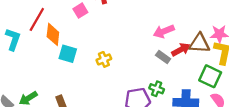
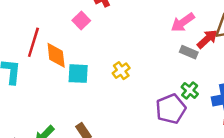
green cross: (157, 89) -> (190, 90), turned 32

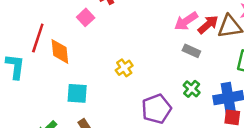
red arrow: (207, 39) -> (208, 25), moved
cyan square: (78, 74) -> (77, 93), moved
purple pentagon: (171, 109) -> (156, 109), moved

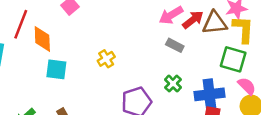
cyan square: (77, 93) -> (56, 69), moved

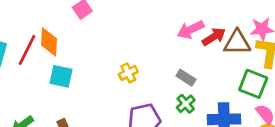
red line: (21, 24) -> (27, 50), moved
gray rectangle: (175, 45) -> (186, 78), moved
yellow cross: (106, 59) -> (128, 73), moved

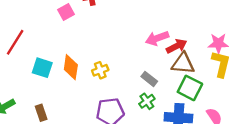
orange diamond: (49, 42) -> (71, 67), moved
brown triangle: (237, 42) -> (183, 63), moved
green square: (253, 84) -> (190, 88), moved

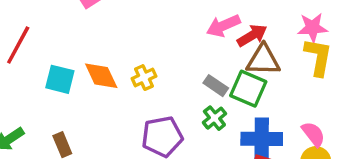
orange diamond: (71, 67) -> (101, 76), turned -30
green square: (190, 88) -> (248, 89), moved

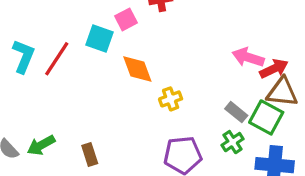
pink arrow: (223, 26) -> (248, 57), turned 36
orange diamond: (101, 76) -> (137, 69), moved
cyan square: (60, 79) -> (99, 39), moved

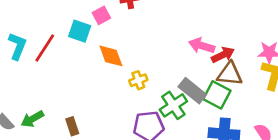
gray rectangle: (236, 112) -> (192, 91), size x1.5
green cross: (233, 142) -> (173, 105), moved, size x1.5

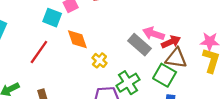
red line: (45, 48) -> (39, 52), moved
yellow cross: (138, 80) -> (99, 60), turned -32
gray rectangle: (192, 91) -> (140, 45), moved

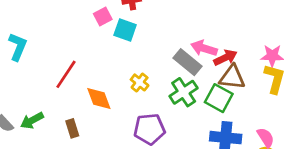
cyan square: (52, 18) -> (125, 30), moved
orange diamond: (77, 39) -> (99, 99), moved
green cross: (128, 83) -> (184, 92), moved

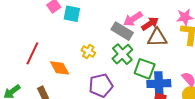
pink arrow: (204, 48) -> (133, 19), turned -42
green square: (219, 98) -> (145, 69), moved

